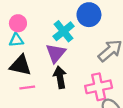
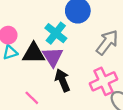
black triangle: (20, 65) -> (34, 53), moved
pink line: (27, 87) -> (32, 98), turned 64

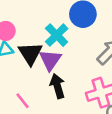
black triangle: (34, 53) -> (30, 54), turned 50

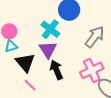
black triangle: (30, 54) -> (25, 63), moved

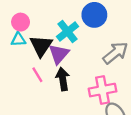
black triangle: (25, 63) -> (41, 46), moved
pink line: (30, 85) -> (37, 75), moved

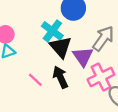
black triangle: (41, 46) -> (61, 47), moved
purple triangle: (59, 54) -> (83, 57), moved

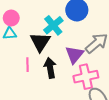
black triangle: (61, 47) -> (40, 42), moved
pink line: (35, 80) -> (27, 65), turned 32

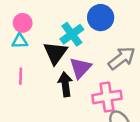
purple triangle: (74, 55) -> (80, 68), moved
pink line: (27, 65) -> (21, 76), moved

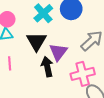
cyan cross: (72, 34) -> (43, 13), moved

